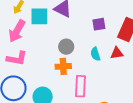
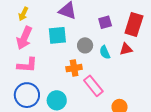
cyan square: (39, 16) -> (57, 35), moved
gray circle: (66, 47) -> (85, 45), moved
pink rectangle: (81, 86) -> (93, 86), turned -35

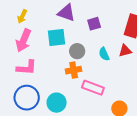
purple square: (105, 22) -> (94, 24), moved
gray circle: (85, 45) -> (77, 51), moved
pink rectangle: (93, 86) -> (93, 88), turned -30

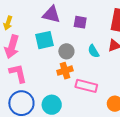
purple square: (94, 24) -> (80, 22), turned 32
pink L-shape: (27, 68) -> (18, 73), turned -100

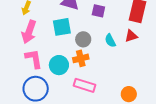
pink rectangle: (86, 86) -> (85, 85), moved
cyan circle: (52, 105) -> (59, 65), moved

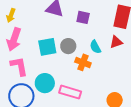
cyan square: (62, 27) -> (47, 47), moved
orange cross: (81, 58) -> (83, 62), moved, turned 35
cyan circle: (59, 65) -> (45, 83), moved

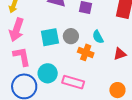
red triangle: (116, 42) -> (120, 54), moved

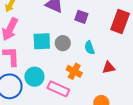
orange cross: (86, 52) -> (74, 71), moved

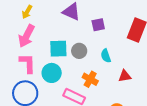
purple square: (81, 17) -> (98, 25), turned -32
cyan circle: (34, 77) -> (52, 73), moved

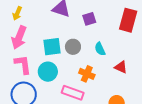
red triangle: (125, 76) -> (121, 67), turned 40

